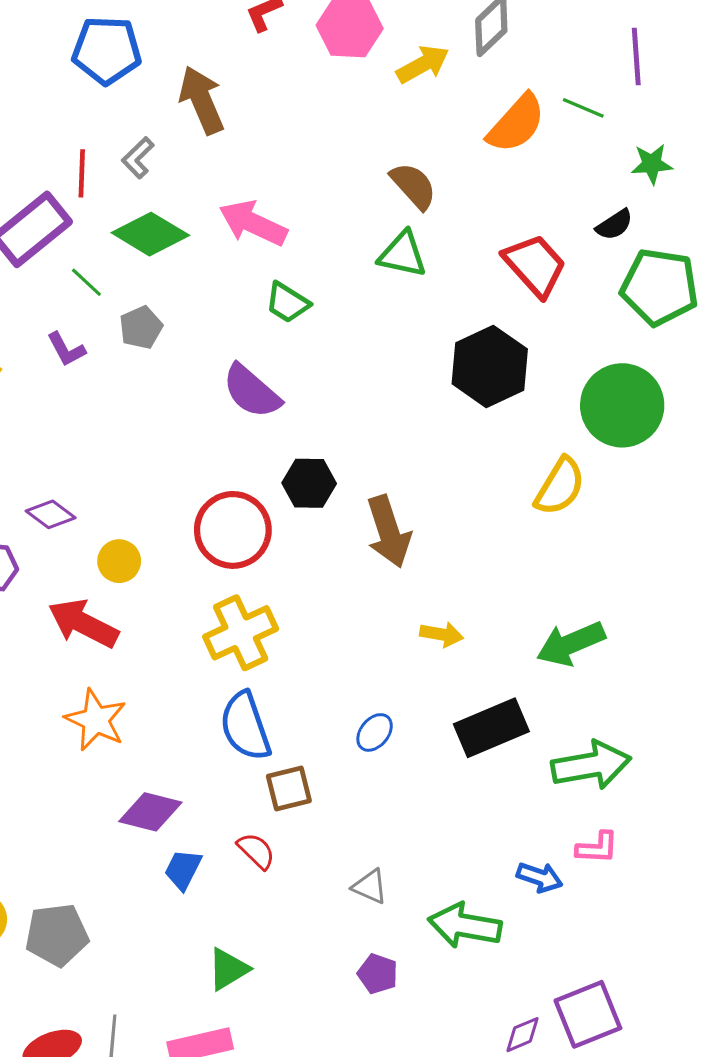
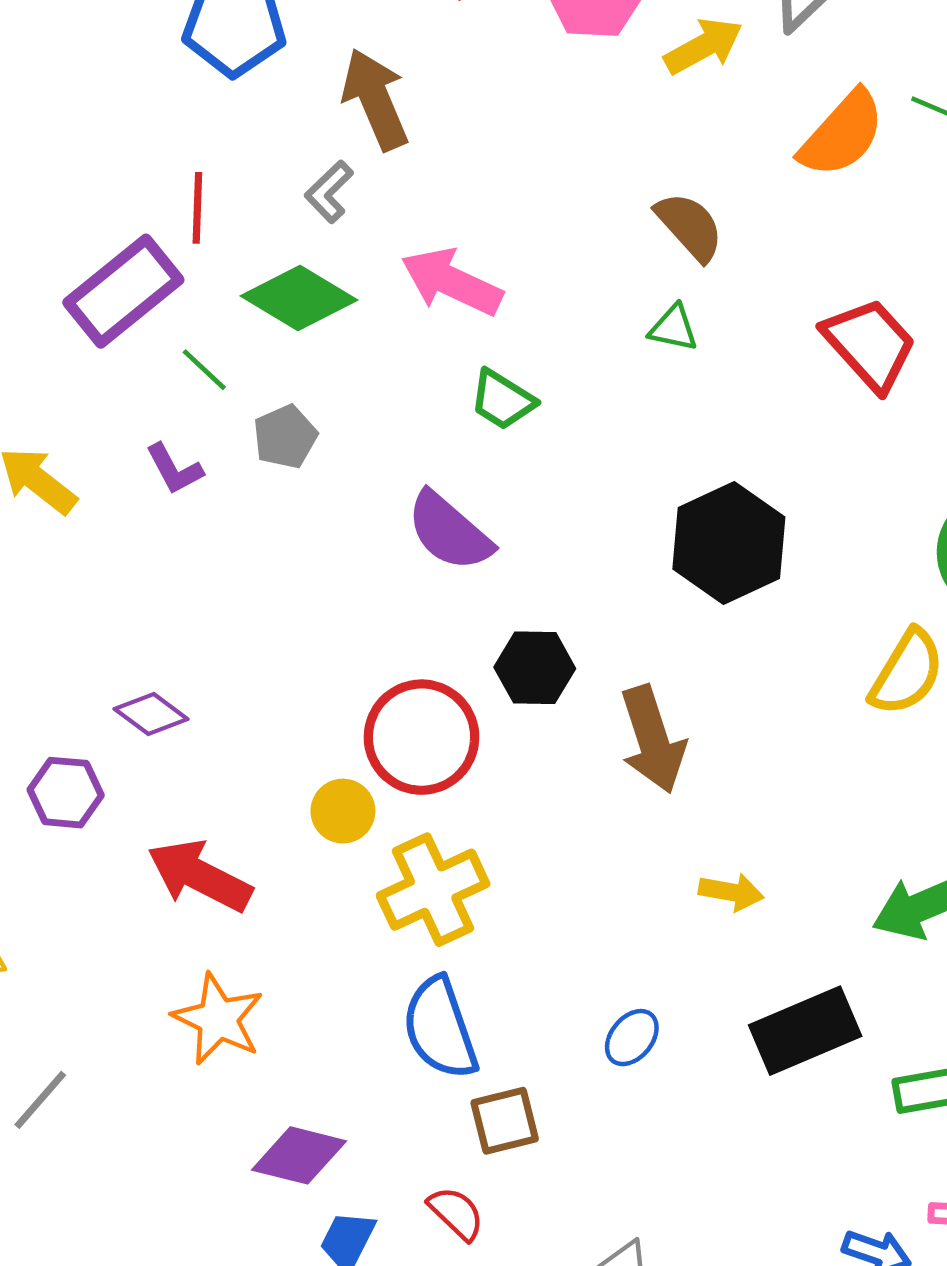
gray L-shape: (138, 158) -> (329, 192), moved
green triangle: (403, 254) -> (673, 328), size x0.7
black hexagon: (490, 366) -> (729, 543), moved
yellow circle: (119, 561) -> (343, 811), moved

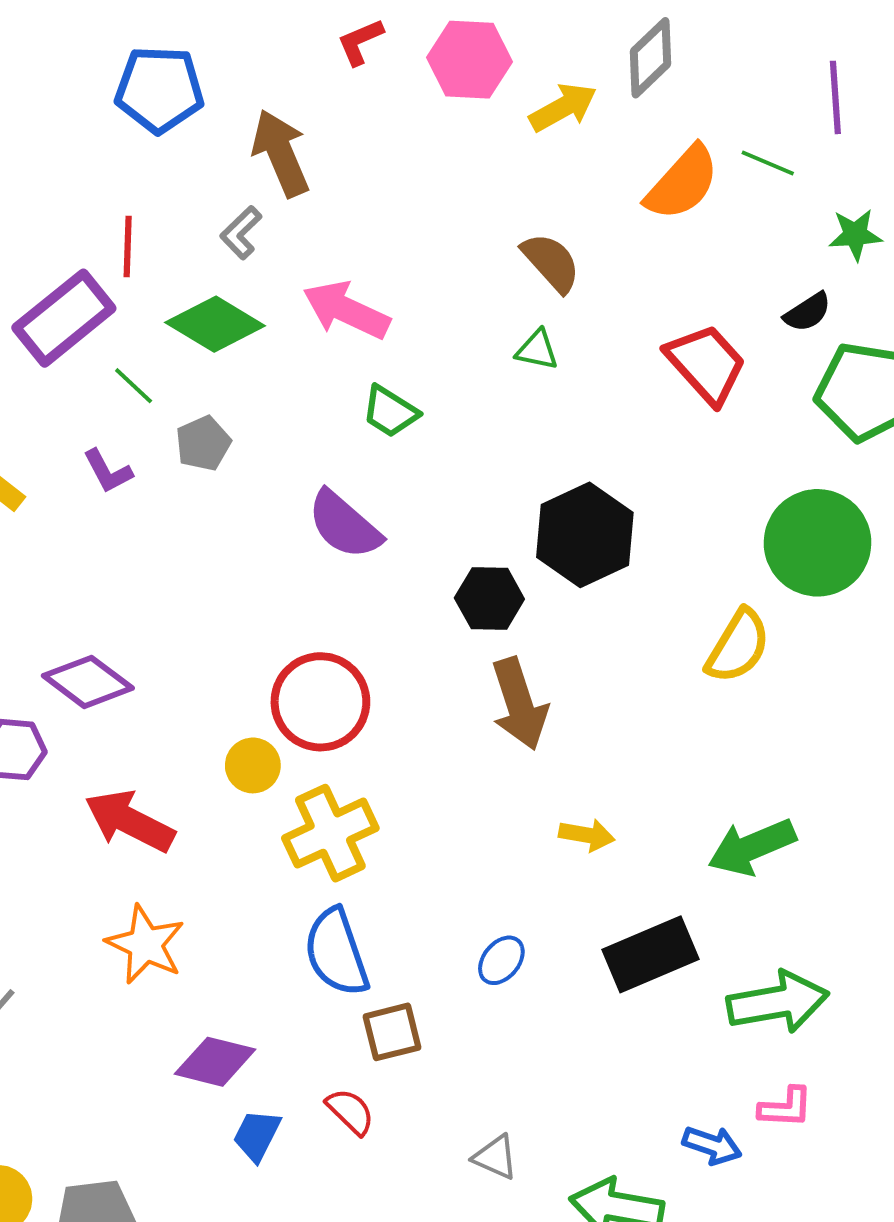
black hexagon: (535, 668) -> (489, 598), moved
purple diamond: (151, 714) -> (88, 682), size x1.4

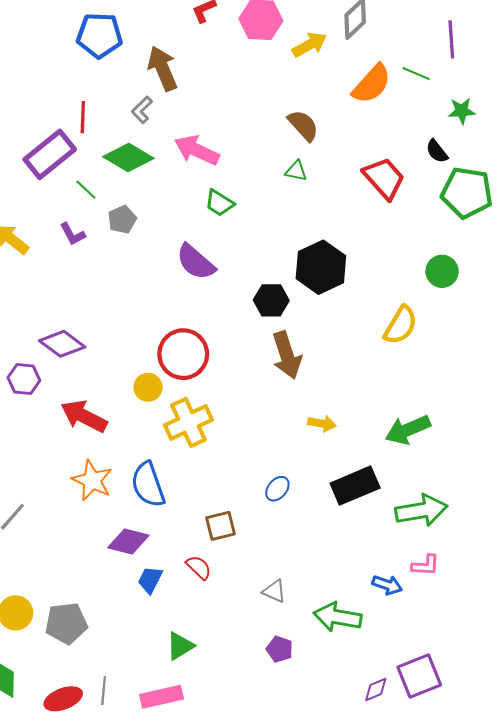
black semicircle: (808, 312) -> (437, 151), turned 85
green circle: (818, 543) -> (442, 271), size x0.6
blue semicircle: (336, 952) -> (148, 485), moved

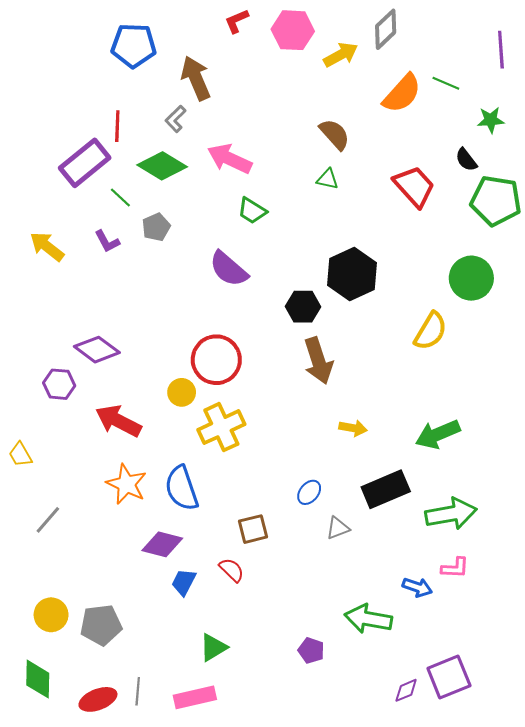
purple line: (451, 39) -> (501, 50), moved
green circle: (442, 271) -> (471, 278), size x1.4
gray triangle: (274, 591) -> (338, 528), moved, turned -45

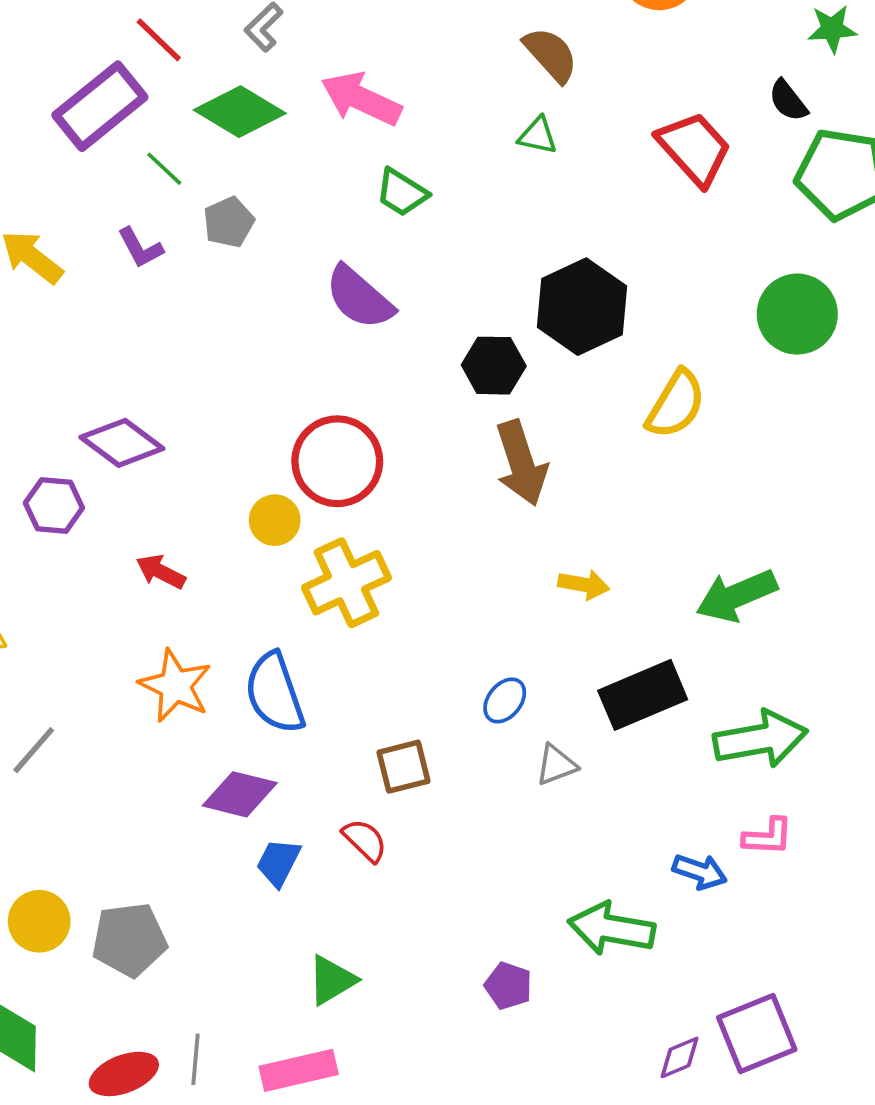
red line: (117, 126) -> (159, 40), turned -48
yellow semicircle: (431, 331) -> (676, 404), moved
red arrow: (118, 421) -> (161, 572), size x0.6

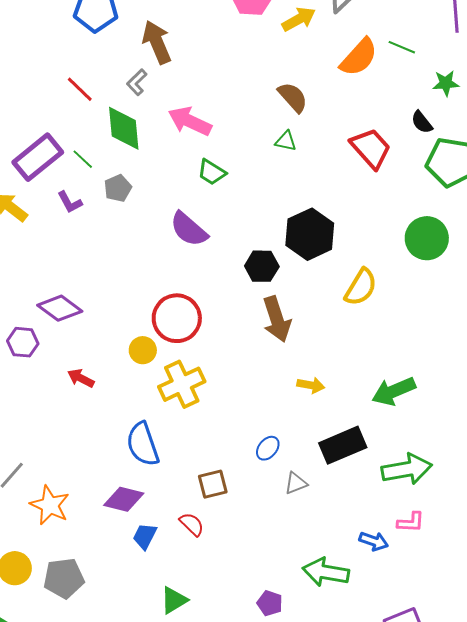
purple rectangle: (100, 106) -> (38, 157), moved
green diamond: (240, 112) -> (124, 128), turned 54
orange star: (175, 686) -> (50, 505), moved

